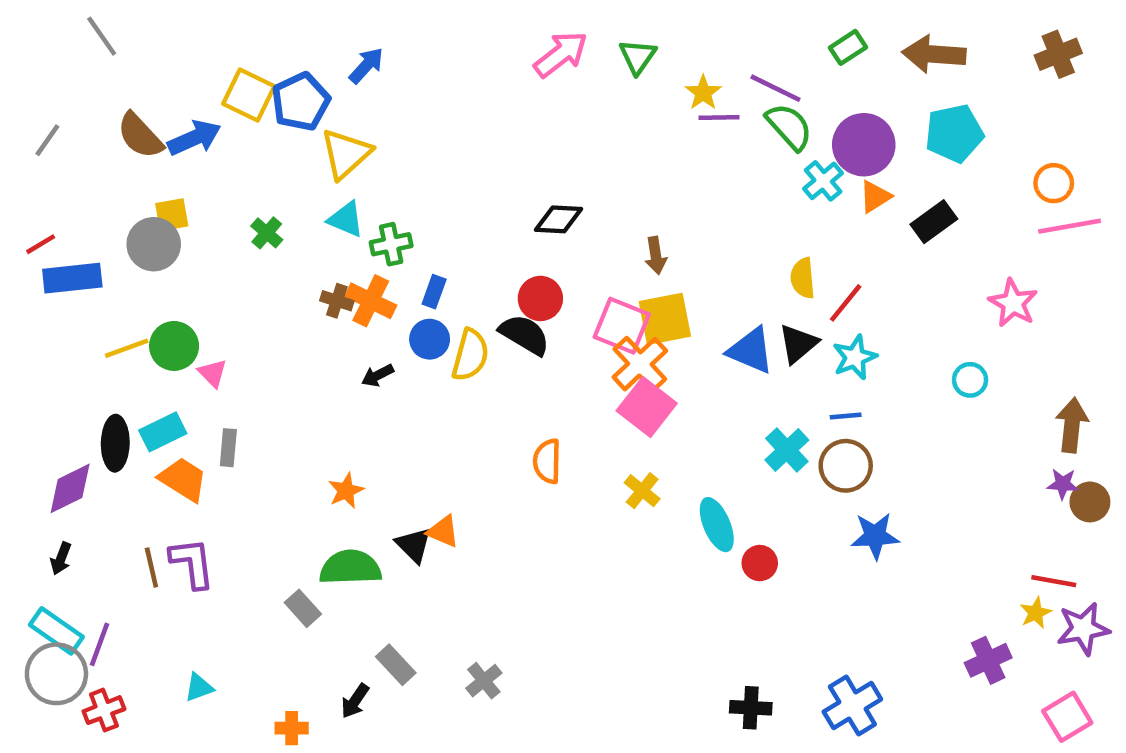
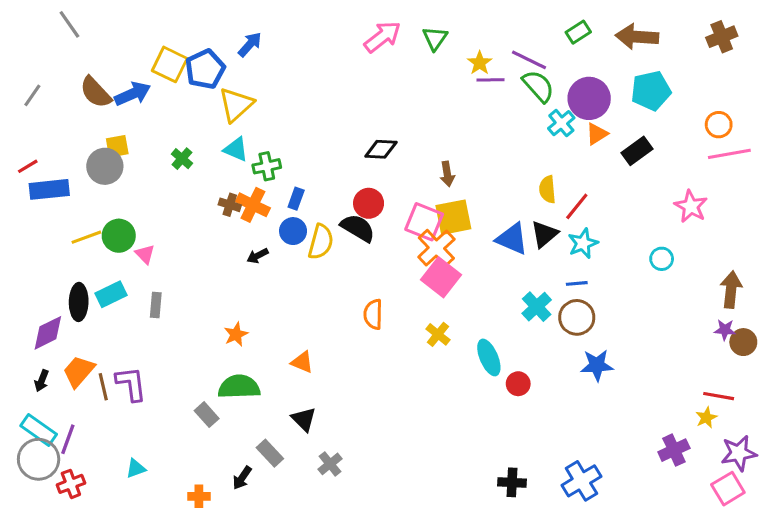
orange trapezoid: (183, 479) -> (79, 371), moved, turned -81
black triangle: (414, 545) -> (304, 419), moved
purple star: (1083, 629) -> (739, 453), moved

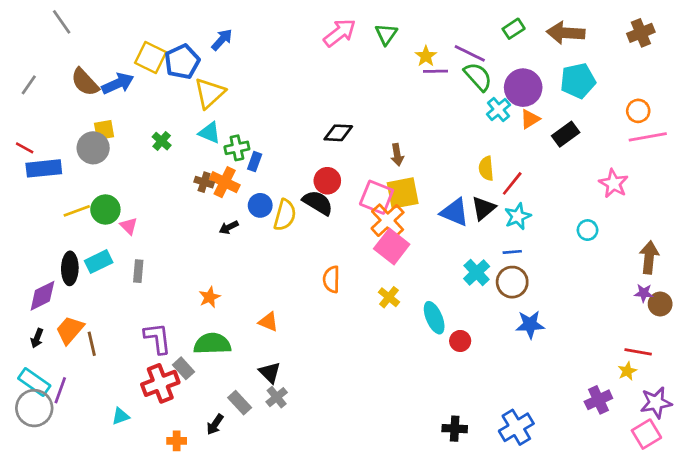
red line: (28, 166) -> (25, 148), turned 60
blue rectangle: (296, 199) -> (255, 162), moved
purple L-shape: (131, 384) -> (157, 338), moved
gray cross: (330, 464) -> (277, 397), moved
red cross: (71, 484) -> (160, 383), moved, size x1.5

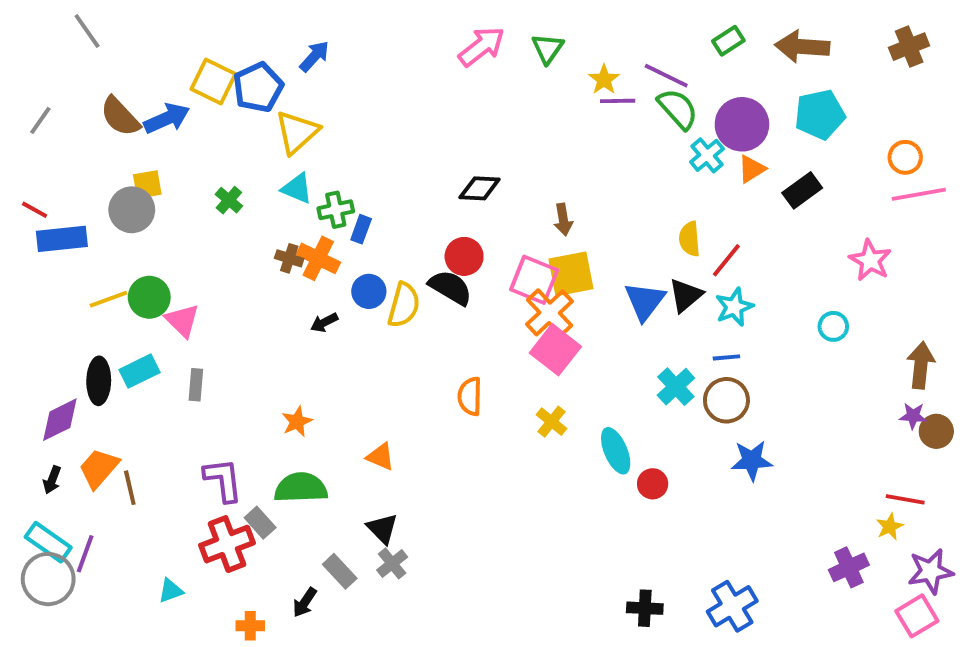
blue triangle: (455, 212) -> (645, 301), turned 44
pink triangle: (129, 226) -> (182, 321), size x1.4

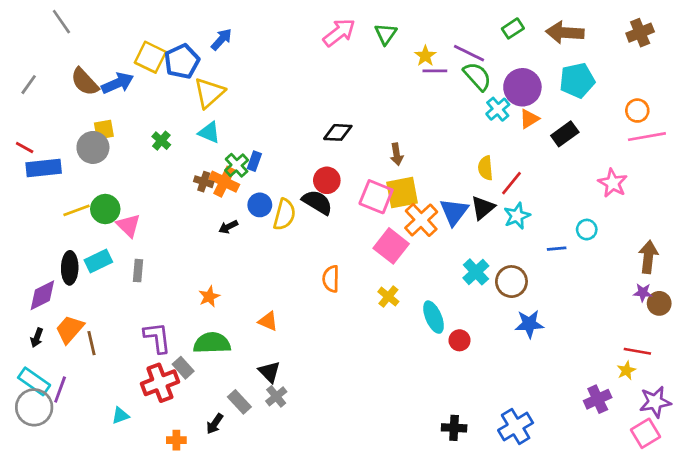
green cross: (336, 210) -> (237, 165), moved, turned -30
orange cross: (550, 313) -> (421, 220), moved
blue line: (726, 357) -> (557, 249), moved

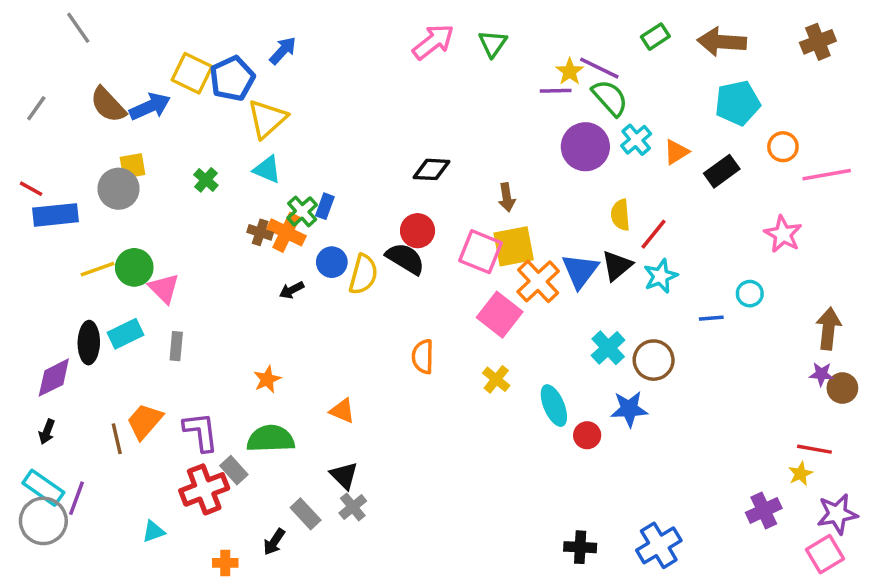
yellow star: (425, 56) -> (570, 72), moved
purple circle: (522, 87) -> (585, 147), moved
orange circle: (637, 111) -> (783, 147), moved
blue star: (529, 324) -> (629, 409), moved
orange trapezoid: (70, 329) -> (145, 421), moved

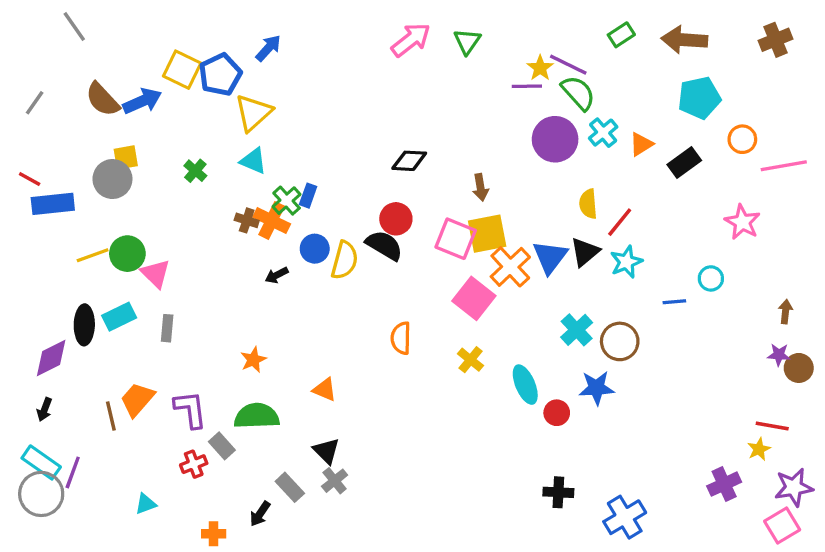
brown arrow: (828, 329) -> (785, 312), size x0.6
red cross: (204, 489) -> (194, 464), size x0.6
black cross: (580, 547) -> (558, 492), moved

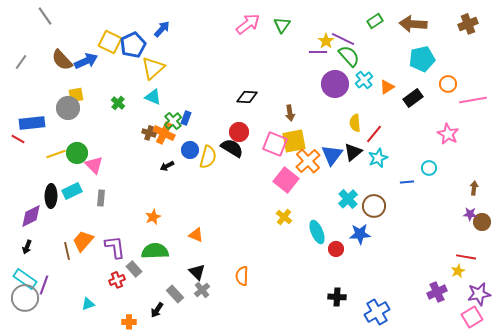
red line: (30, 179) -> (18, 139), moved
orange semicircle: (401, 338) -> (242, 276), moved

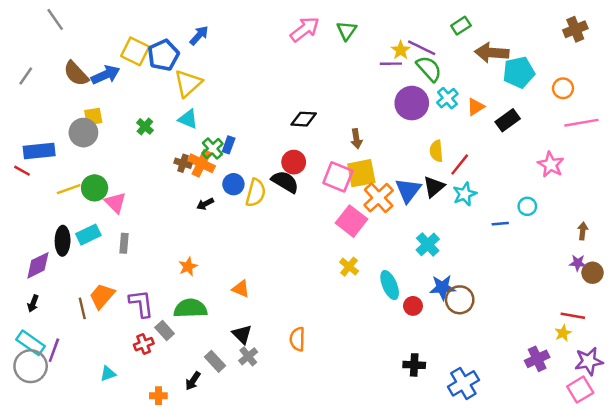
brown arrow: (413, 24) -> (492, 53), moved
orange circle: (448, 84) -> (563, 88), moved
brown circle: (374, 206) -> (460, 300), moved

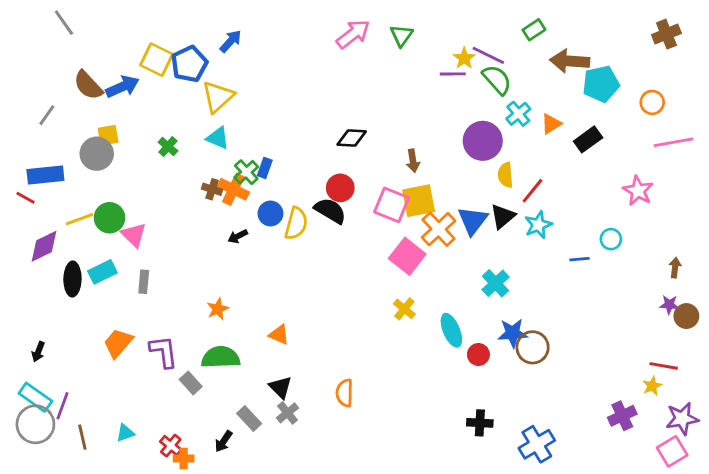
gray line: (26, 76) -> (47, 115), moved
purple circle: (412, 103) -> (483, 141), moved
purple diamond: (38, 265) -> (44, 246), moved
brown line: (82, 308) -> (82, 437), moved
red cross: (144, 344) -> (171, 446), moved, turned -30

